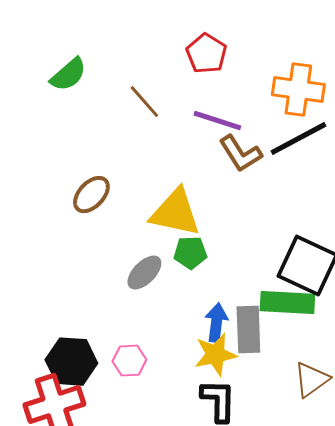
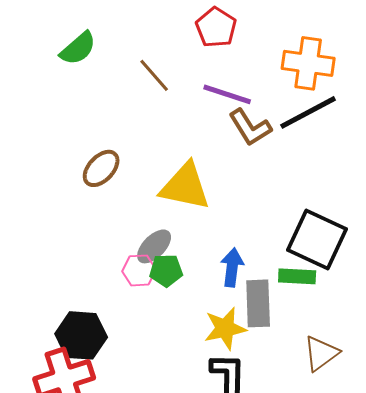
green pentagon: (190, 253) -> (166, 270), moved
green rectangle: (287, 303) -> (297, 276), size x0.7
blue arrow: (216, 323) -> (232, 267), moved
pink hexagon: (129, 361) -> (139, 270), moved

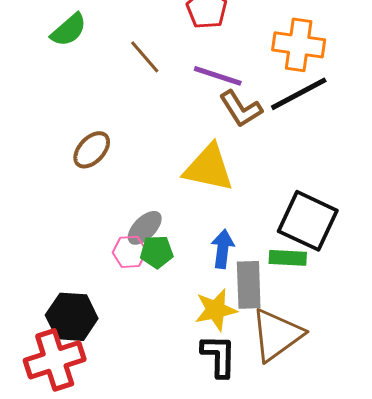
yellow triangle: (185, 186) -> (209, 168), moved
brown triangle: (321, 353) -> (277, 335), moved, size x1.5

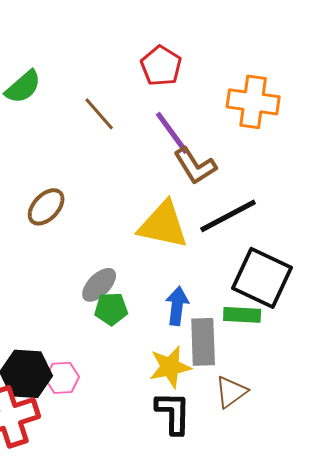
purple line: (218, 76) -> (172, 133), turned 36
black line: (299, 94) -> (228, 216), moved
pink hexagon: (130, 252) -> (62, 378), moved
brown triangle: (277, 335) -> (231, 392), size x0.6

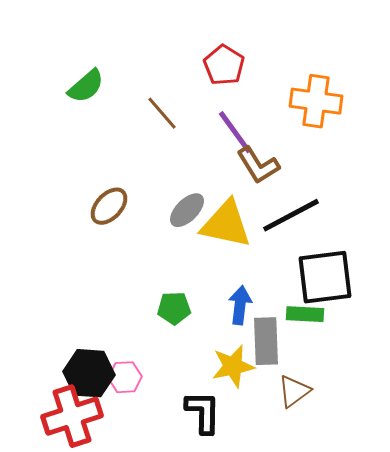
black square: (262, 278) -> (325, 277), turned -32
gray ellipse: (99, 285) -> (187, 210), moved
black L-shape: (173, 413) -> (203, 412), moved

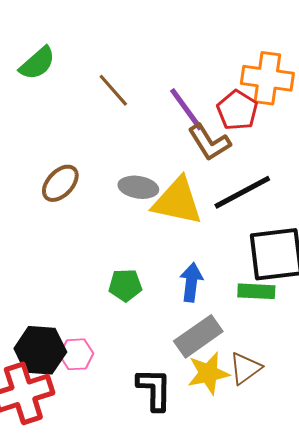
red pentagon: (224, 65) -> (237, 110), moved
gray ellipse: (187, 210) -> (138, 187), turned 54
gray rectangle: (266, 341) -> (198, 336), moved, turned 57
yellow star: (233, 366) -> (208, 373), moved

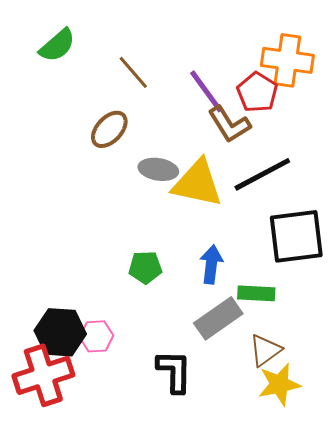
brown ellipse: (60, 183) -> (109, 129), moved
green rectangle: (256, 291) -> (256, 293), moved
yellow star: (208, 373) -> (279, 384), moved

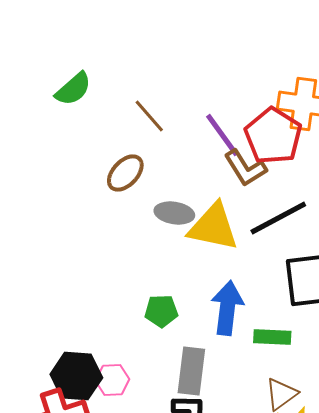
red pentagon: (257, 92) -> (273, 136), size x1.4
blue arrow: (211, 264) -> (227, 308), size x1.4
gray rectangle: (218, 318) -> (191, 371), moved, turned -48

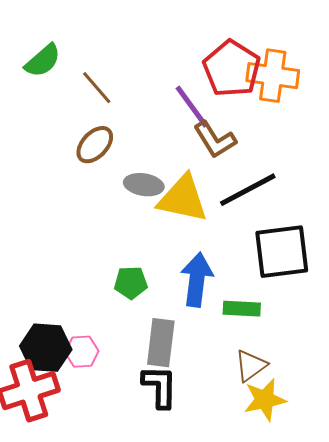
brown line: (149, 116) -> (97, 88), moved
red pentagon: (273, 136) -> (232, 69), moved

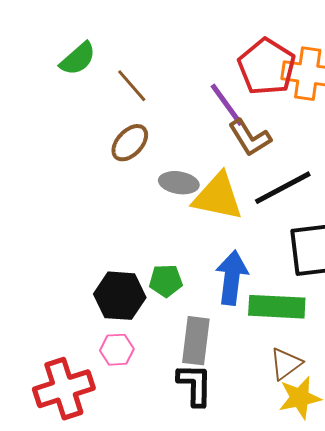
green rectangle: (242, 309) -> (277, 307), size x1.5
black hexagon: (46, 348) -> (120, 296), moved

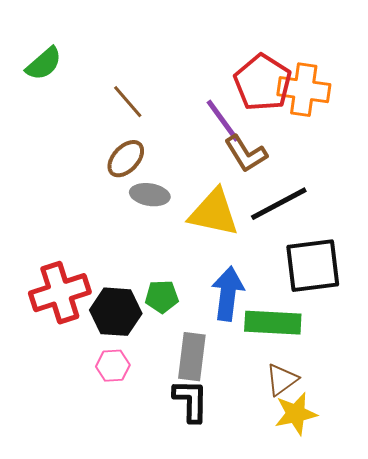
green semicircle: (78, 59) -> (44, 64), moved
gray ellipse: (179, 183) -> (150, 195), moved
red cross: (64, 389) -> (60, 293), moved

